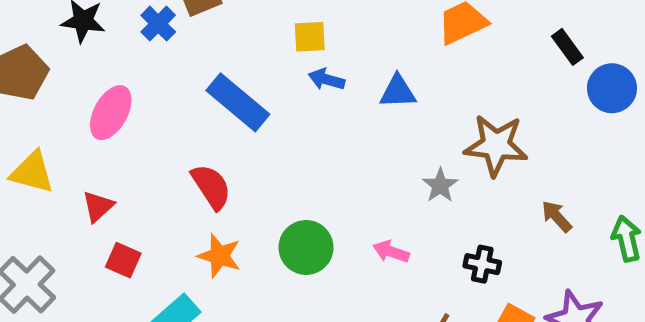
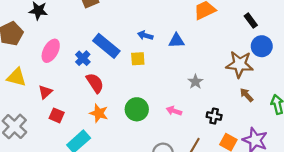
blue cross: (158, 24) -> (83, 58), moved
yellow square: (310, 37) -> (138, 59), moved
blue circle: (612, 88) -> (262, 46), moved
brown star: (496, 145) -> (240, 64), moved

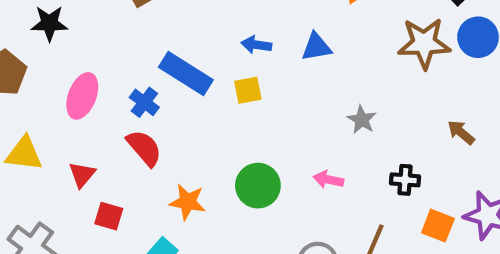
brown star: (240, 64) -> (424, 43), moved
red semicircle: (95, 83) -> (144, 148), moved

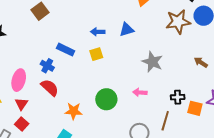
blue rectangle: (186, 73) -> (66, 50), size x0.7
pink ellipse: (82, 96) -> (19, 80), moved
gray star: (362, 120) -> (152, 62), size x1.5
black cross: (405, 180) -> (178, 97), moved
red square: (109, 216) -> (22, 124), moved, turned 32

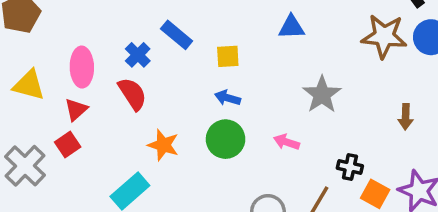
blue arrow: (98, 32) -> (228, 98), moved
brown arrow: (201, 62) -> (406, 117), turned -136
pink ellipse: (19, 80) -> (82, 67), turned -30

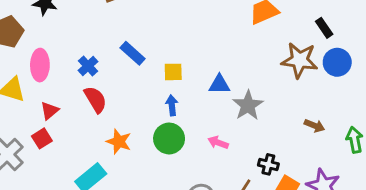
blue triangle: (291, 27) -> (219, 84), moved
blue cross: (138, 55) -> (88, 66), moved
pink ellipse: (82, 67) -> (40, 65), moved
blue arrow: (228, 98) -> (172, 105), turned 66
brown arrow: (406, 117) -> (315, 126), turned -72

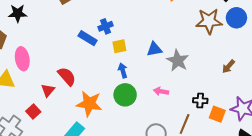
blue cross: (88, 66) -> (105, 26), moved, turned 32
red triangle: (50, 111) -> (48, 90), moved
brown arrow: (315, 126) -> (228, 66), turned 120
orange star: (119, 142) -> (89, 104), size x1.4

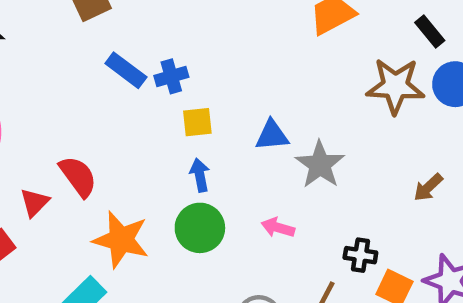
blue rectangle: (88, 38) -> (126, 70), moved

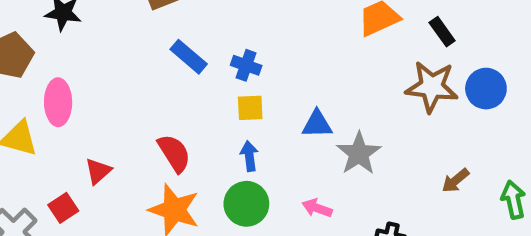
black rectangle: (430, 32) -> (442, 32), moved
blue cross: (171, 76) -> (246, 65), moved, turned 32
red semicircle: (78, 176) -> (174, 153), moved

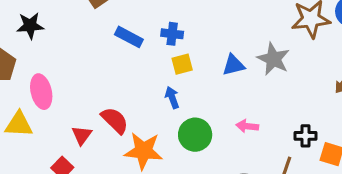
red semicircle: (174, 153) -> (115, 120), moved
gray star: (359, 153) -> (273, 59), moved
blue arrow: (249, 156) -> (172, 97), moved

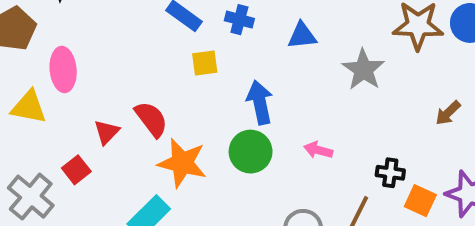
yellow square: (182, 64) -> (205, 63), moved
blue triangle: (233, 65) -> (302, 36), moved
blue arrow: (172, 97) -> (260, 102), moved, size x1.5

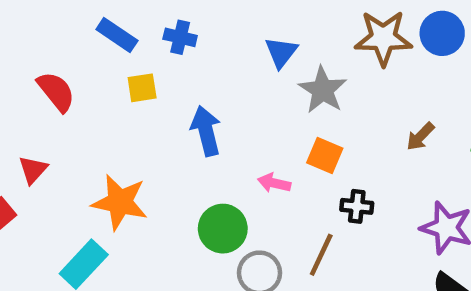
blue triangle: (302, 36) -> (281, 52), moved, turned -44
red semicircle: (151, 119) -> (56, 91), moved
green circle: (251, 152) -> (223, 229), moved
orange square: (420, 201) -> (325, 156), moved

